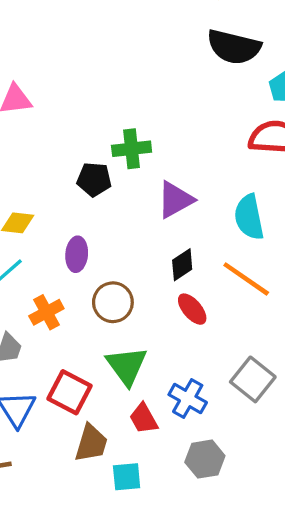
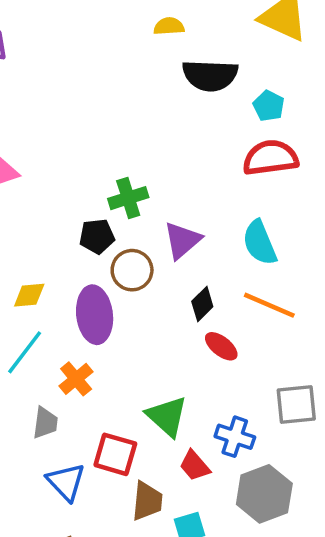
purple ellipse: (77, 254) -> (95, 315), size x1.6
brown circle: (113, 302) -> (132, 270), moved
gray square: (253, 379) -> (296, 405), turned -33
gray hexagon: (205, 459) -> (264, 494), size x1.4

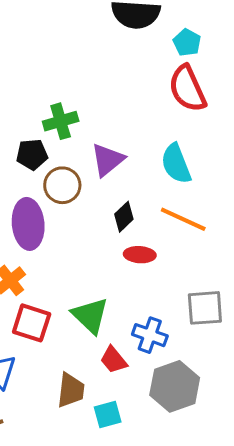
red semicircle: (270, 158) -> (187, 89), turned -108
red ellipse: (221, 346) -> (140, 255), turned -36
red square: (115, 454) -> (32, 323), moved

